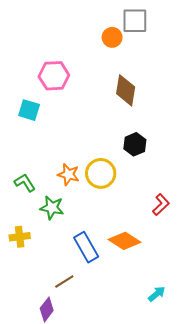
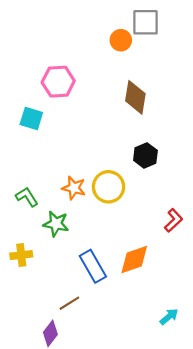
orange diamond: (125, 241) -> (134, 260), turned -52

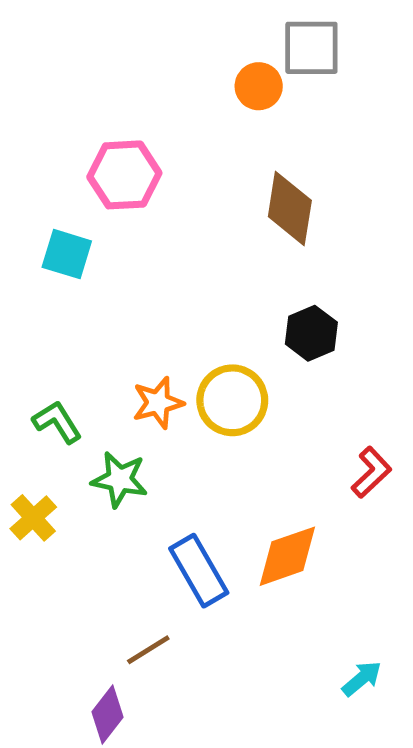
orange star: (74, 188) -> (158, 403), turned -30
yellow cross: (21, 255) -> (33, 518), moved, turned -35

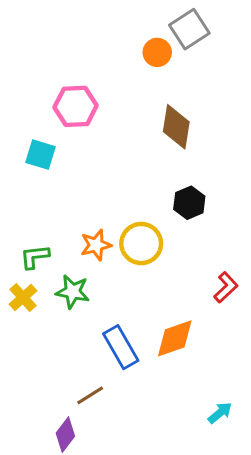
gray square: (311, 48) -> (189, 29), turned -33
green L-shape: (57, 422) -> (35, 257), turned -64
yellow cross: (33, 518) -> (23, 298), moved

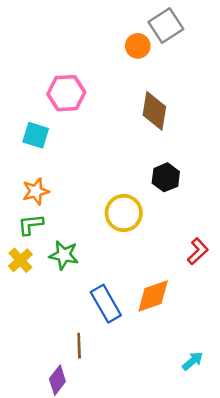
orange star: (96, 245) -> (36, 191), moved
brown line: (90, 395) -> (79, 346), turned -60

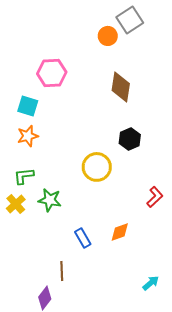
orange star: (36, 191) -> (28, 136), moved
orange diamond: (153, 296) -> (120, 232), size x0.7
blue rectangle: (106, 304) -> (83, 238), size x0.7

